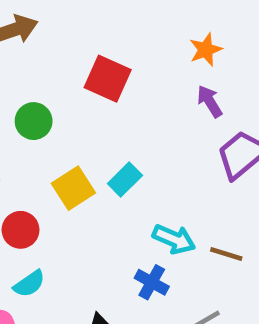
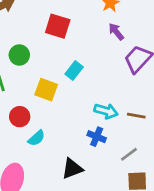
cyan rectangle: (125, 179) -> (74, 70), moved
yellow square: (73, 188) -> (46, 90), turned -30
cyan semicircle: (29, 284) -> (36, 138), moved

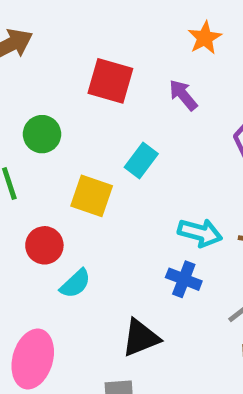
purple arrow: (116, 32) -> (183, 95), moved

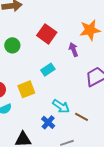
orange star: (205, 38) -> (90, 30), size x1.5
yellow square: (92, 196) -> (26, 89), moved, turned 30

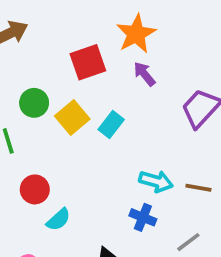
orange star: (90, 30) -> (136, 34), moved
red square: (47, 34) -> (88, 62), turned -36
yellow square: (26, 89) -> (72, 117), moved

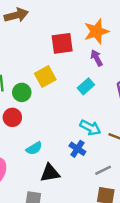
green circle: (34, 103) -> (22, 92), moved
cyan rectangle: (111, 124) -> (86, 86), moved
cyan semicircle: (58, 220) -> (34, 148), moved

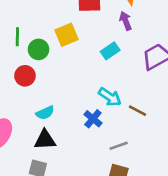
black triangle: (50, 173) -> (45, 140), moved

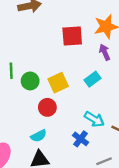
yellow square: (66, 35) -> (58, 83), moved
red circle: (25, 76) -> (47, 107), moved

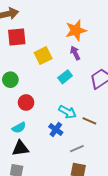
red square: (72, 36) -> (17, 37), moved
yellow square: (58, 83) -> (43, 56), moved

